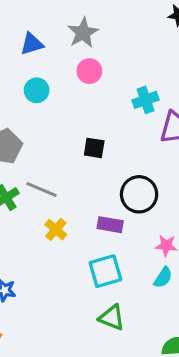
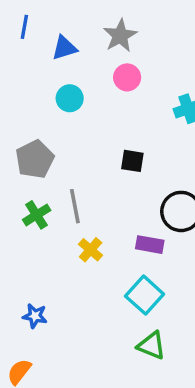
gray line: (41, 190) -> (75, 206), turned 56
cyan square: (105, 271) -> (145, 295), turned -32

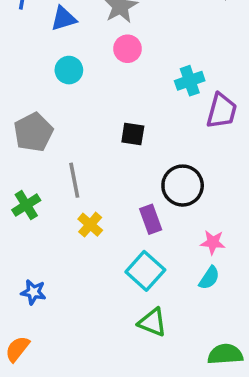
green cross: (37, 215) -> (26, 205), moved
purple rectangle: (150, 245) -> (151, 219), turned 60

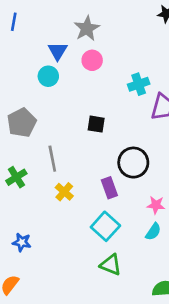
blue triangle: (64, 19) -> (58, 51), moved, turned -42

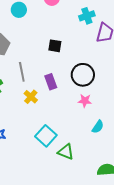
purple rectangle: (109, 188) -> (51, 82), moved
pink star: (156, 205) -> (85, 101), moved
cyan square: (105, 226) -> (46, 136), moved

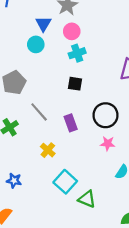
cyan cross: (87, 16) -> (77, 53), moved
gray line: (22, 72) -> (39, 112), turned -30
yellow cross: (31, 97) -> (48, 150), moved

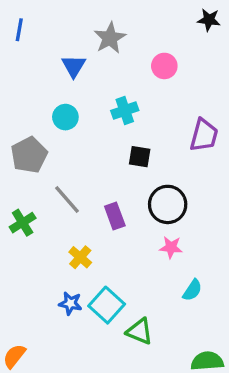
pink circle: (72, 31) -> (164, 66), moved
cyan circle: (36, 44) -> (65, 117), moved
black square: (75, 84) -> (140, 157), moved
blue star: (14, 181) -> (70, 303), moved

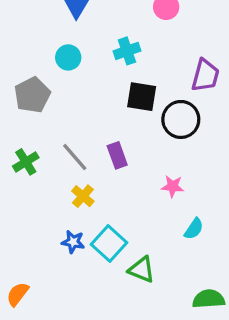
black square: (140, 157) -> (142, 97), size x1.4
gray line: (67, 200) -> (75, 157), moved
black circle: (168, 204) -> (181, 119), moved

